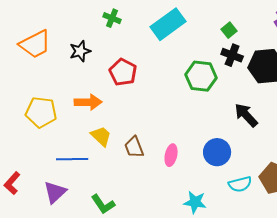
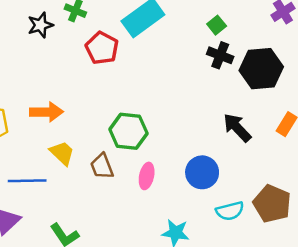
black star: (80, 51) -> (40, 25), moved
red pentagon: (123, 72) -> (102, 48), moved
green hexagon: (201, 76) -> (128, 131), moved

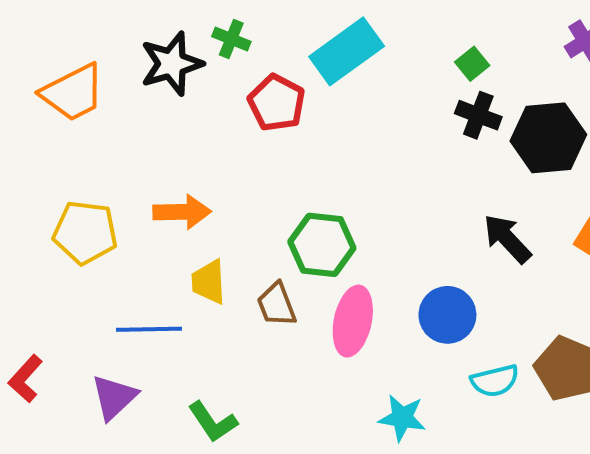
black star: (40, 25) -> (172, 64), size x1.4
yellow trapezoid: (62, 153) -> (209, 282), turned -136
pink ellipse: (147, 176) -> (353, 321), size x1.5

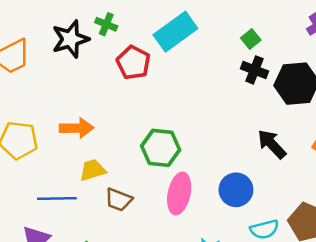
yellow trapezoid: (209, 282) -> (93, 170), turned 76
brown trapezoid: (277, 305) -> (119, 200), moved, turned -48

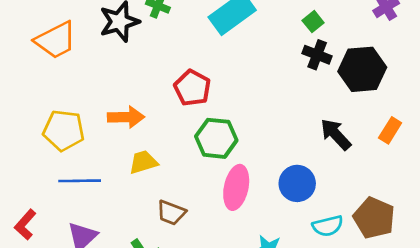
red pentagon: (133, 63) -> (192, 88), moved
blue line: (57, 198) -> (80, 181), moved
brown trapezoid: (119, 200) -> (171, 213), moved

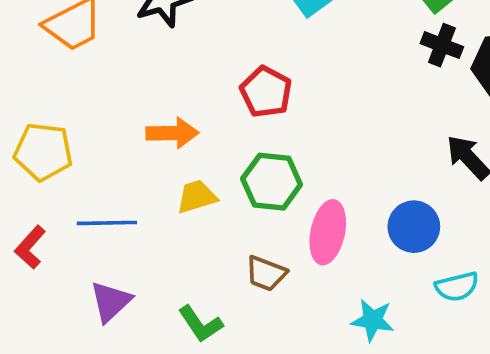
yellow pentagon: (64, 130) -> (43, 152), moved
green hexagon: (216, 138) -> (272, 182), moved
brown trapezoid: (171, 213) -> (266, 273), moved
red L-shape: (25, 225) -> (30, 247), moved

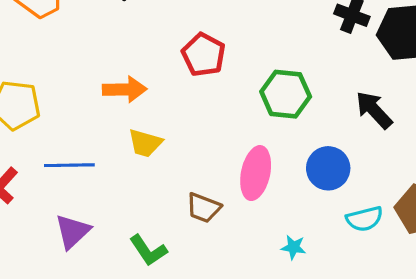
green hexagon: (272, 182) -> (286, 94), moved
yellow trapezoid: (197, 197) -> (145, 143), turned -147
cyan star: (373, 320) -> (293, 247), size x0.7

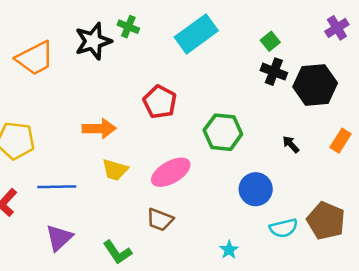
black arrow: (374, 110) -> (291, 144), size x0.6
pink ellipse: (256, 173) -> (171, 172), moved, turned 48
cyan star: (293, 247) -> (229, 250), turned 30

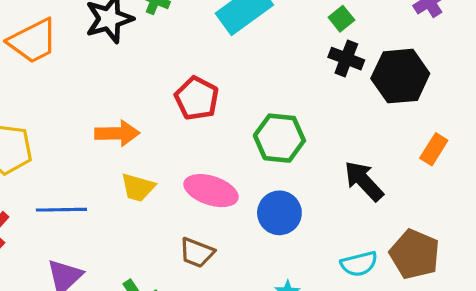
black arrow: (291, 144) -> (364, 181), moved, size x1.8
pink ellipse: (171, 172) -> (211, 191), turned 48
blue circle: (256, 189) -> (279, 213), moved

